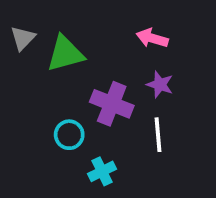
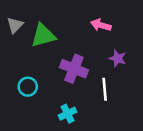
purple star: (160, 85) -> (118, 58), moved
cyan circle: (69, 135) -> (28, 87), moved

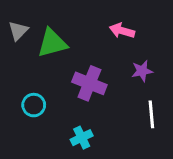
purple star: (118, 58) -> (142, 71), turned -30
white line: (105, 89) -> (151, 114), moved

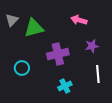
purple cross: (89, 83) -> (58, 54), turned -35
cyan cross: (82, 138) -> (65, 86), moved

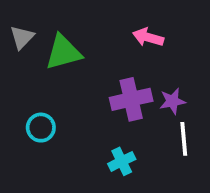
purple star: (92, 46) -> (173, 101), moved
purple cross: (58, 54) -> (131, 99), moved

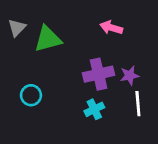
cyan cross: (122, 161) -> (94, 109), moved

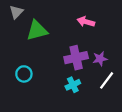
gray triangle: (17, 28) -> (16, 12), moved
white line: (138, 104) -> (107, 80), turned 42

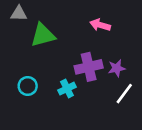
gray triangle: (16, 12) -> (19, 14), turned 48
cyan cross: (73, 85) -> (67, 89), moved

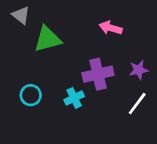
gray triangle: (19, 14) -> (21, 15), turned 36
purple star: (117, 68) -> (139, 70), moved

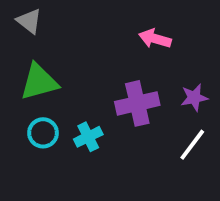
green triangle: (48, 39) -> (39, 82), moved
cyan cross: (74, 98) -> (88, 137), moved

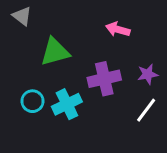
green triangle: (39, 82) -> (55, 52), moved
cyan cross: (88, 137) -> (67, 104), size x1.4

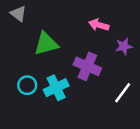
purple star: (148, 74) -> (124, 46), moved
purple cross: (104, 79) -> (87, 66), turned 36

